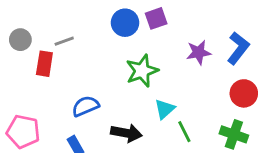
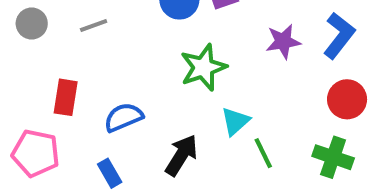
red rectangle: (44, 64) -> (66, 97), moved
black arrow: (126, 133) -> (181, 155), turned -68

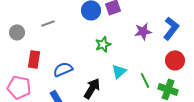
gray circle: (32, 23) -> (17, 32), moved
green star: (203, 67) -> (103, 44), size x0.7
green line: (263, 153) -> (145, 80), moved

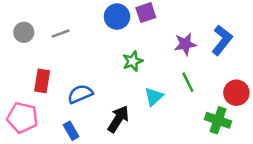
gray circle: (17, 32) -> (24, 32), moved
red circle: (175, 60) -> (236, 93), moved
green line: (145, 80) -> (188, 82), moved

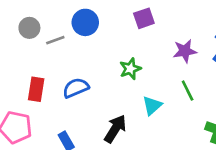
blue circle: (117, 17) -> (85, 22), moved
gray circle: (24, 32) -> (29, 28), moved
blue semicircle: (80, 94) -> (76, 88), moved

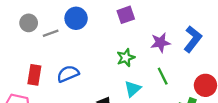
green star: (130, 69) -> (126, 58), moved

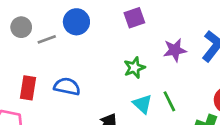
blue semicircle: (68, 74) -> (67, 86), turned 35
green line: (163, 76) -> (169, 101), moved
cyan triangle: (133, 89) -> (142, 104), turned -36

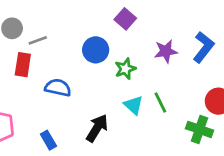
purple square: (134, 18) -> (125, 19), turned -30
blue circle: (76, 22) -> (96, 50), moved
red rectangle: (28, 88) -> (23, 65), moved

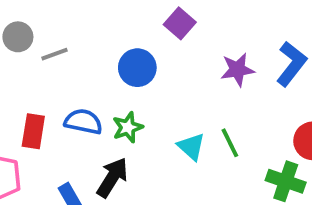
red rectangle: (23, 65) -> (33, 131), moved
green star: (125, 69) -> (128, 127), moved
black arrow: (97, 128) -> (112, 177), moved

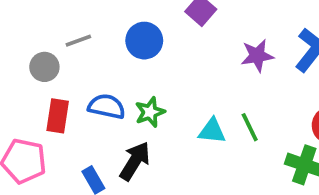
gray circle: (18, 37) -> (44, 67), moved
blue circle: (137, 68) -> (144, 41), moved
cyan triangle: (191, 147) -> (212, 131), turned -36

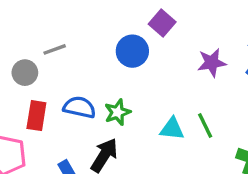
blue circle: (144, 41) -> (132, 51), moved

